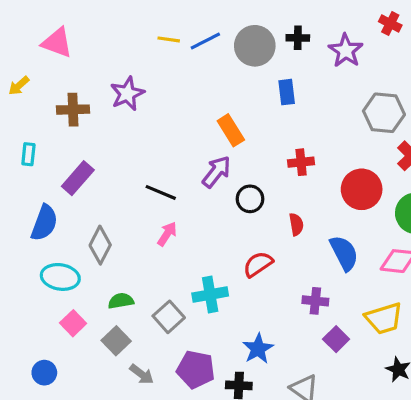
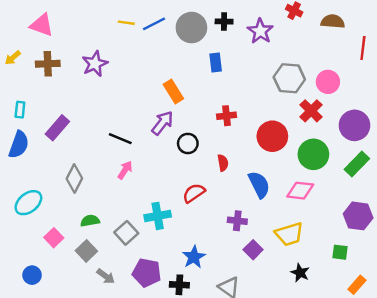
brown cross: (73, 110) -> (48, 64), moved
blue semicircle: (44, 223) -> (19, 145), moved
cyan ellipse: (60, 277) -> (28, 203), moved, turned -48

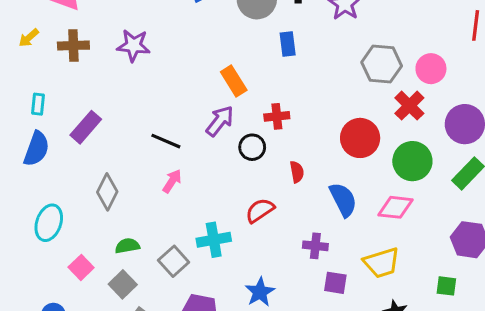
purple star: (95, 64) -> (134, 46), turned 30
red cross: (226, 116) -> (277, 116), moved
cyan ellipse: (28, 203) -> (49, 223), turned -32
purple square: (253, 250) -> (335, 283), turned -36

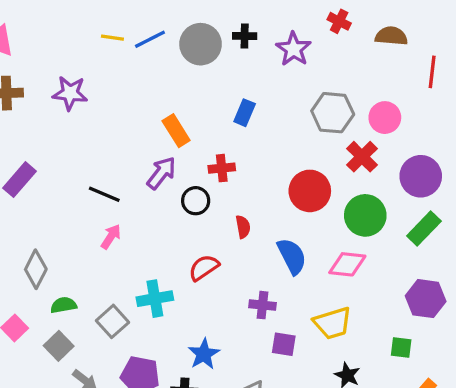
blue rectangle: (288, 44) -> (245, 113), moved, turned 30
gray diamond: (107, 192) -> (36, 269), moved

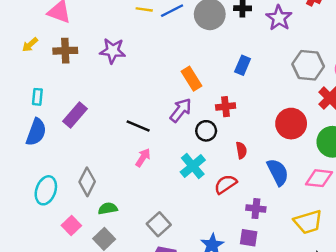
red semicircle: (204, 268) -> (226, 184), moved
cyan cross: (155, 299) -> (193, 166), moved, turned -30
gray square: (112, 321) -> (159, 224), moved
purple square: (284, 344) -> (249, 238), moved

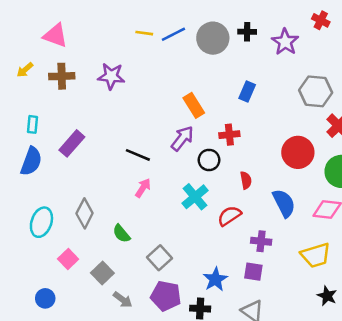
green semicircle: (108, 209) -> (121, 234), moved, turned -120

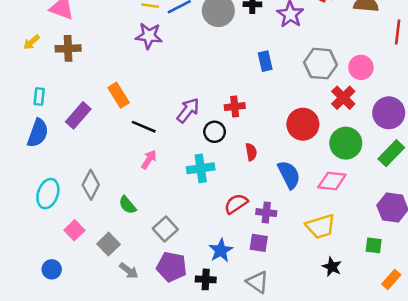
purple star: (111, 76) -> (149, 36), moved
blue rectangle: (247, 91) -> (265, 61), moved, turned -36
orange rectangle: (194, 105) -> (119, 95), moved
cyan cross: (195, 197) -> (201, 168), turned 32
red semicircle: (229, 216) -> (236, 204), moved

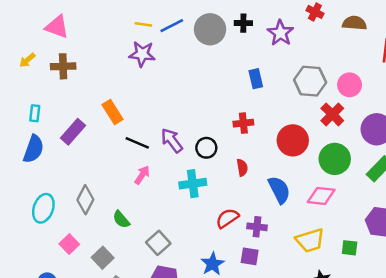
red cross: (235, 107) -> (243, 123), moved
purple arrow: (188, 110) -> (172, 140), moved, turned -75
green square: (374, 245) -> (350, 248), moved

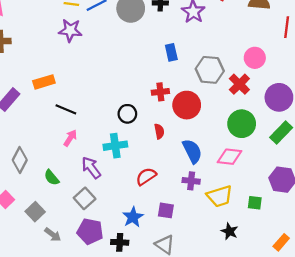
gray hexagon: (310, 81) -> (210, 70), moved
orange rectangle: (113, 112) -> (44, 82), turned -75
purple arrow: (172, 140) -> (91, 168), moved
red circle: (293, 140) -> (187, 105), moved
purple cross: (257, 227) -> (191, 181), moved

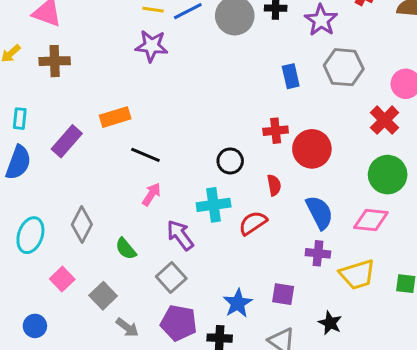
gray hexagon: (210, 70) -> (344, 67), moved
red semicircle: (146, 176) -> (253, 223), moved
black star: (230, 231) -> (330, 323), moved

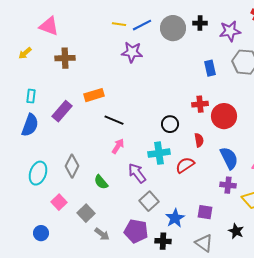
purple star: (321, 20) -> (230, 31), turned 30
purple star: (151, 46) -> (132, 52), moved
brown cross: (55, 61) -> (65, 58), moved
gray square: (171, 278) -> (149, 201), moved

